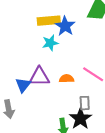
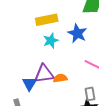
blue star: (65, 26) -> (77, 33), moved
orange semicircle: (67, 79) -> (60, 78), moved

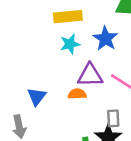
purple triangle: (44, 74) -> (90, 75), moved

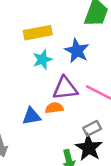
blue triangle: (37, 97) -> (31, 116), moved, turned 48
gray rectangle: (113, 118) -> (92, 128), turned 72

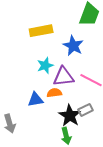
cyan star: (42, 59) -> (45, 65), moved
black star: (89, 148) -> (70, 116), moved

